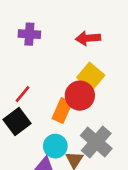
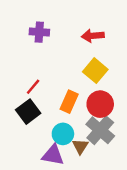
red circle: (80, 96) -> (100, 104), moved

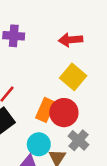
red circle: (100, 104) -> (64, 113), moved
gray cross: (100, 130) -> (78, 140), size x0.7

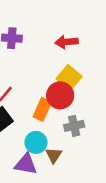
red circle: (64, 113) -> (60, 95), moved
gray cross: (78, 140) -> (74, 126), moved, turned 36

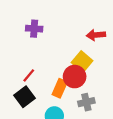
red arrow: (66, 42) -> (96, 35), moved

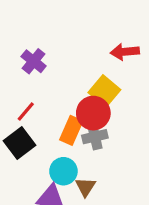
purple cross: (34, 29) -> (34, 61), moved, turned 35
gray cross: (86, 102) -> (95, 137), moved

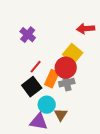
red line: (26, 111) -> (36, 67), moved
black square: (19, 143) -> (32, 87), moved

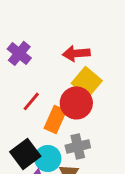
red arrow: (86, 29) -> (76, 53), moved
gray cross: (67, 83) -> (78, 146), moved
black square: (32, 87) -> (25, 154), moved

